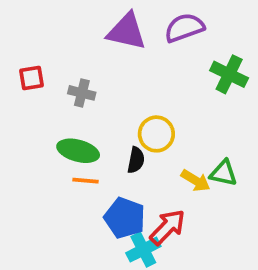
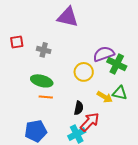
purple semicircle: (184, 28) -> (104, 54), moved
green cross: (229, 74) -> (117, 64), moved
black semicircle: (136, 160) -> (79, 108), moved
blue pentagon: (125, 218) -> (36, 131), moved, turned -30

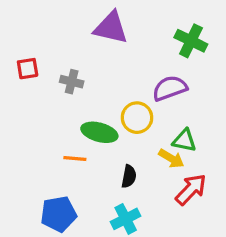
green cross: (117, 64) -> (191, 41), moved
green ellipse: (42, 81) -> (99, 132), moved
green triangle: (120, 93) -> (184, 140), moved
red arrow: (90, 122) -> (191, 189), moved

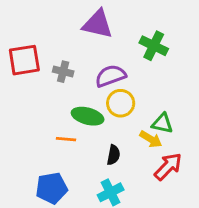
green cross: (191, 41) -> (154, 46), moved
red square: (28, 69) -> (24, 60), size x1.6
purple semicircle: (170, 88) -> (111, 76), moved

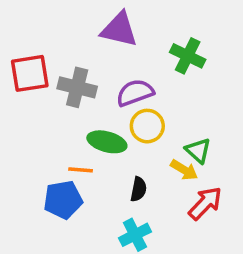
gray cross: (63, 72) -> (77, 87), size x1.5
green triangle: (162, 123) -> (198, 151), turned 30
blue pentagon: (52, 188) -> (63, 200), moved

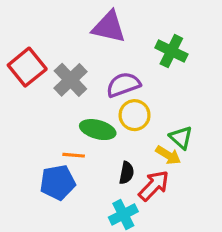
red square: (30, 73) -> (27, 67), turned -30
gray cross: (77, 87) -> (70, 80), turned 32
red arrow: (205, 203) -> (154, 186), moved

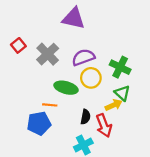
green cross: (171, 51) -> (120, 67), moved
red square: (27, 67) -> (18, 45), size x0.6
yellow arrow: (168, 155) -> (114, 105), turned -56
red arrow: (154, 186) -> (104, 126), turned 115

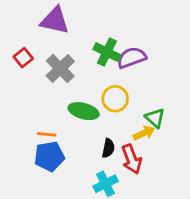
purple triangle: (74, 18) -> (55, 21), moved
purple semicircle: (83, 57) -> (132, 58), moved
green cross: (120, 67) -> (107, 52), moved
orange line: (50, 105) -> (47, 134), moved

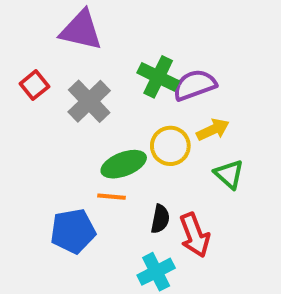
green ellipse: (84, 111) -> (124, 164), turned -36
yellow arrow: (144, 133) -> (213, 130), moved
orange line: (47, 134) -> (111, 197), moved

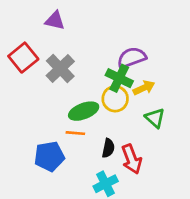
purple triangle: (81, 30) -> (55, 21), size x0.7
green cross: (158, 77) -> (119, 78), moved
red square: (34, 85) -> (23, 58), size x1.5

